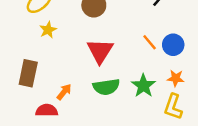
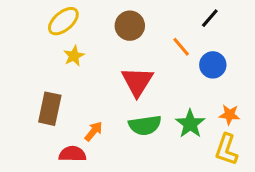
orange line: (150, 42) -> (181, 47), moved
blue circle: (173, 45) -> (213, 65), moved

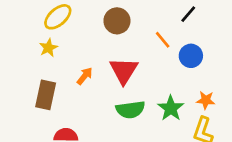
yellow star: (74, 56) -> (48, 48), moved
orange arrow: (94, 131) -> (85, 76), moved

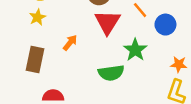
red triangle: (124, 71) -> (107, 22), moved
green star: (171, 108) -> (135, 50), moved

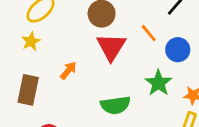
green star: (135, 50) -> (158, 83), moved

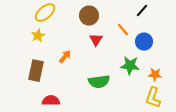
red triangle: (111, 47) -> (96, 40), size x0.6
green star: (158, 83) -> (130, 66), turned -30

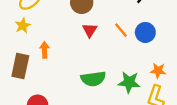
orange line: (123, 30) -> (121, 30), moved
orange arrow: (65, 57) -> (45, 50), moved, turned -40
green star: (130, 66) -> (129, 82), moved

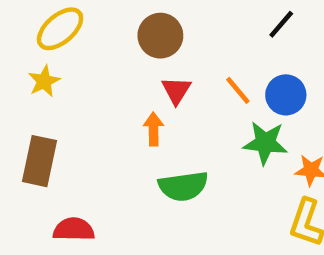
orange arrow: (45, 50) -> (154, 129), moved
green star: (129, 82) -> (265, 143), moved

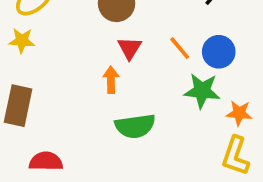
yellow star: (44, 81) -> (22, 41), turned 30

